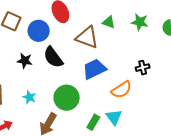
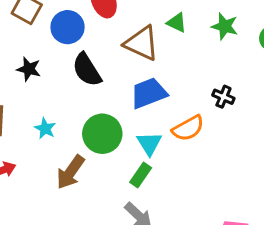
black star: (25, 61) -> (29, 69), moved
black cross: (143, 68) -> (223, 97), turned 32
cyan triangle: (114, 117) -> (149, 143), moved

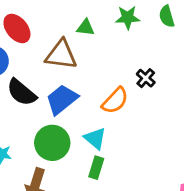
blue trapezoid: (149, 93) -> (62, 99), moved
black cross: (223, 97) -> (146, 78), turned 36
orange semicircle: (188, 128) -> (115, 101), moved

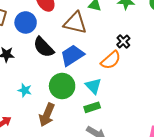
black cross: (146, 78) -> (123, 41), moved
green rectangle: (96, 168) -> (92, 107), turned 49

